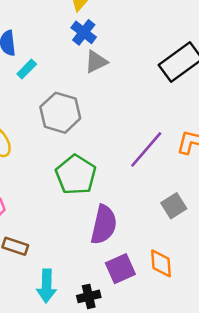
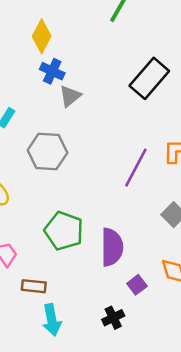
green pentagon: (76, 175) -> (64, 231), moved
purple square: (120, 269) -> (137, 285), size x0.7
cyan arrow: (46, 286) -> (52, 320), moved

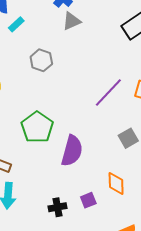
gray hexagon: (47, 151) -> (41, 60), size x0.7
purple square: (137, 285) -> (88, 200), moved

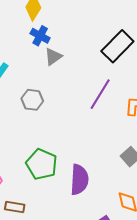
purple line: (108, 92) -> (100, 94), moved

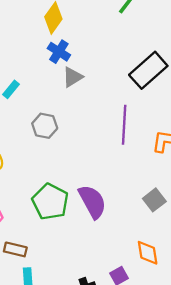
purple line: (100, 94) -> (124, 125), turned -32
purple semicircle: (79, 180) -> (92, 202), moved, turned -36

